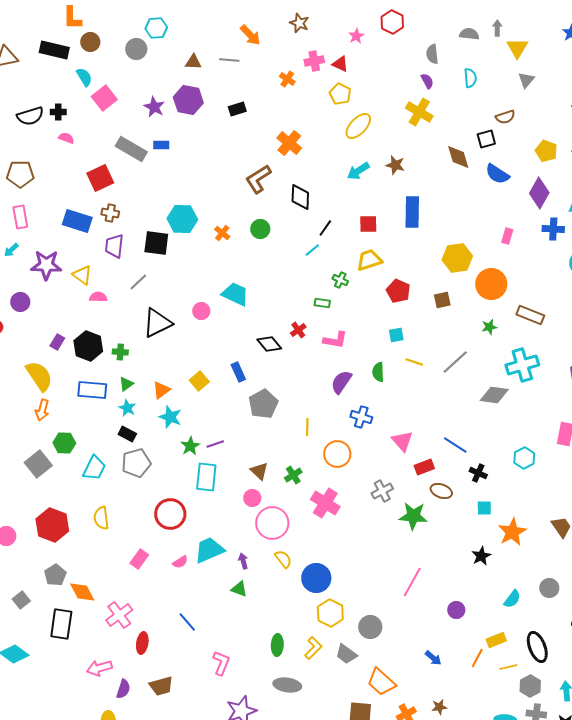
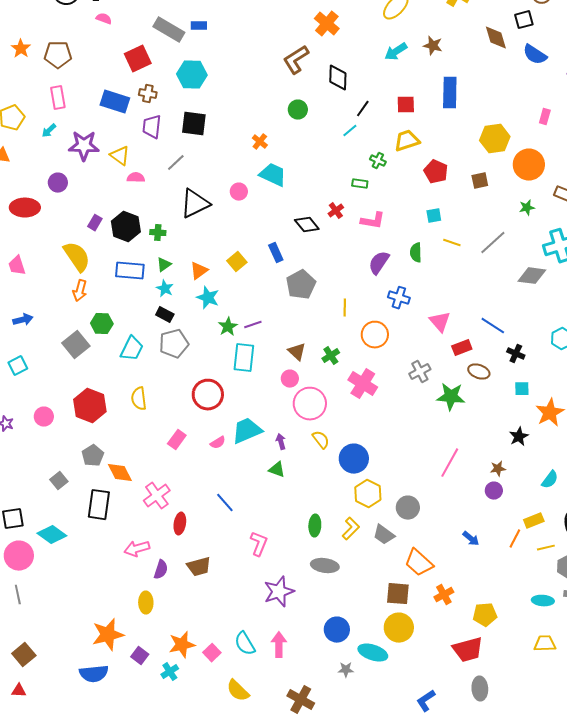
cyan hexagon: (182, 219) -> (192, 75), moved
orange cross: (222, 233) -> (260, 142), moved
brown star: (439, 707) -> (498, 469), moved

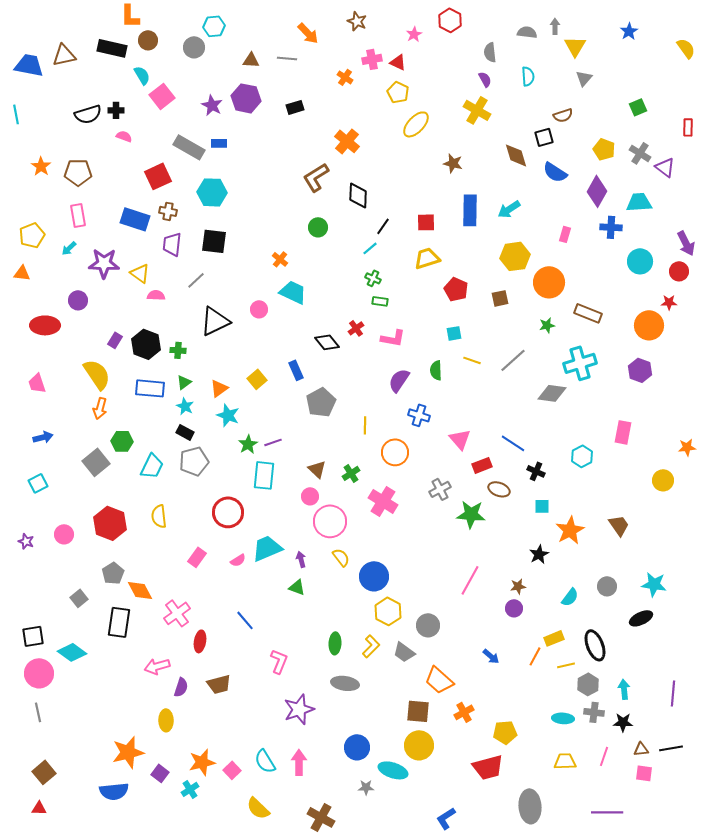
cyan arrow: (396, 52) -> (509, 209), moved
green cross: (378, 161) -> (373, 278), moved
gray ellipse: (480, 689) -> (530, 806), moved, size x1.4

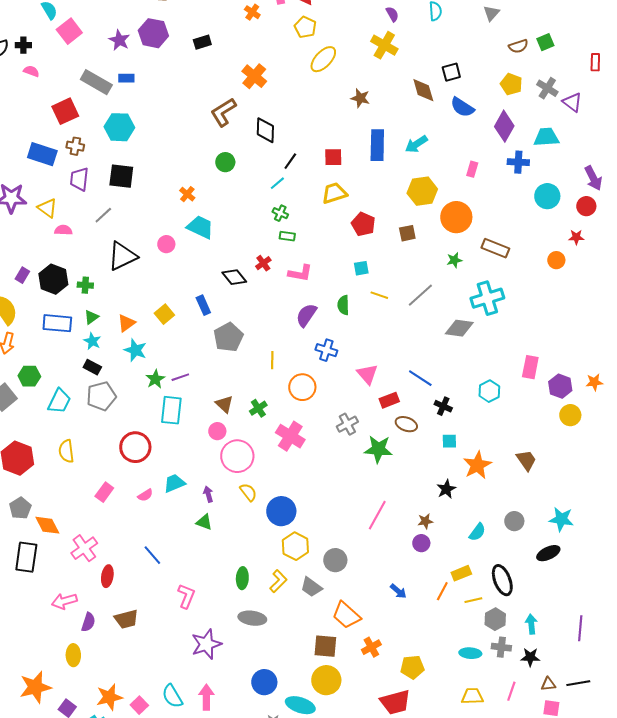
brown semicircle: (563, 115) -> (518, 46), moved
orange circle: (649, 325) -> (556, 260), size x0.6
purple hexagon: (640, 370) -> (560, 386), moved
cyan trapezoid: (267, 548) -> (174, 483), size x0.7

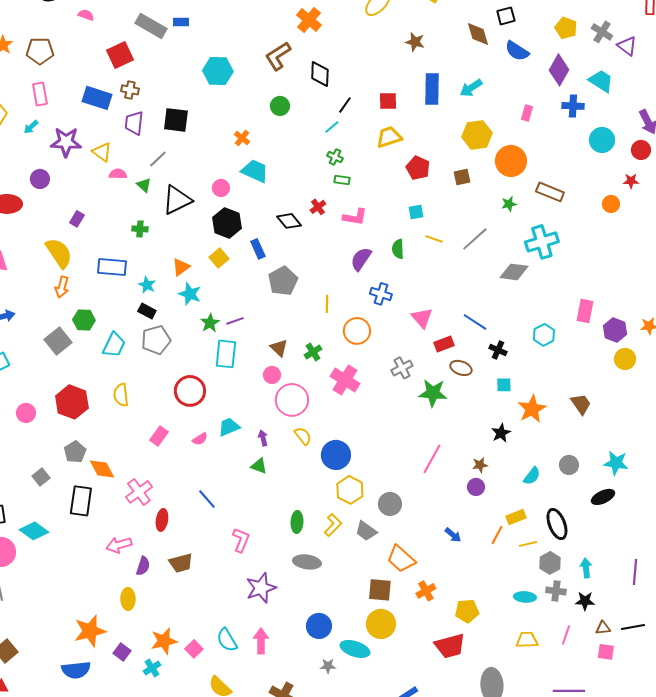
cyan hexagon: (119, 127) -> (218, 71), moved
cyan trapezoid: (546, 137) -> (601, 81), turned 36
black hexagon: (53, 279) -> (227, 223), moved
green triangle: (91, 317) -> (144, 185), moved, turned -42

